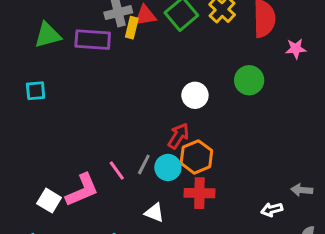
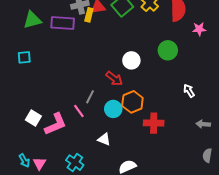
red arrow: (178, 136) -> (114, 79), moved, turned 96
gray line: (144, 164) -> (90, 97), moved
red cross: (199, 193) -> (154, 123), moved
white square: (49, 201) -> (33, 118), moved
white arrow: (272, 210) -> (189, 91), moved, turned 72

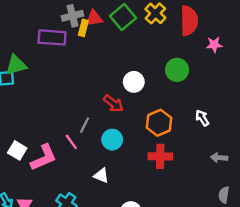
green triangle: (32, 20) -> (16, 65), moved
orange hexagon: (132, 102) -> (159, 123), moved

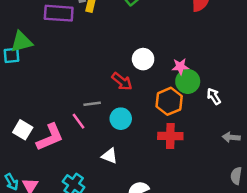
pink star: (214, 45) -> (180, 67), moved
green circle: (177, 70) -> (188, 81), moved
gray line: (85, 125) -> (92, 104), turned 56

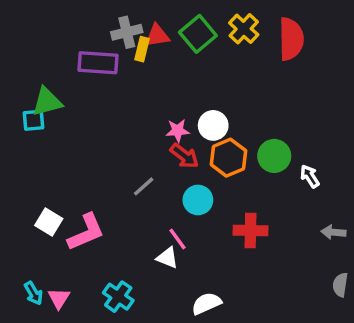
pink star: (180, 67) -> (178, 131), moved
orange hexagon: (169, 101) -> (228, 158), moved
gray line: (92, 104) -> (144, 186), turned -35
cyan circle: (121, 119) -> (198, 200), moved
pink line: (79, 121) -> (178, 239), moved

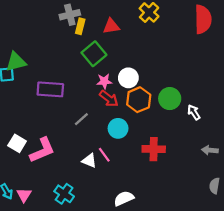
green square: (198, 34) -> (94, 54), moved
red triangle: (157, 36) -> (111, 26), moved
red semicircle: (291, 39) -> (203, 19), moved
purple rectangle: (98, 63) -> (50, 89), moved
white triangle: (167, 258) -> (89, 161), moved

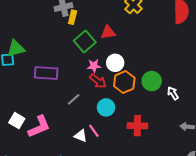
red triangle: (111, 26) -> (108, 32), moved

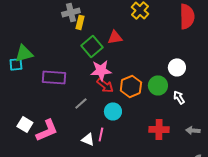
white circle: (115, 63) -> (177, 67), moved
pink star: (94, 66) -> (101, 70), size x1.5
red cross: (137, 126) -> (159, 129), moved
pink line: (94, 131) -> (101, 134), turned 48

